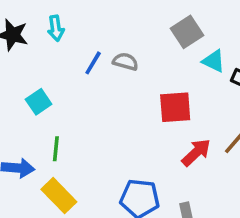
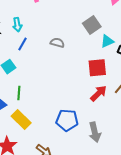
cyan triangle: (214, 61) -> (107, 41), turned -48
blue line: (93, 63) -> (23, 44), moved
red square: (175, 107) -> (97, 68), moved

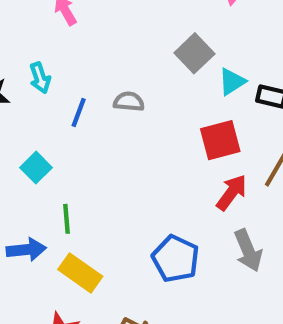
blue line: (23, 44) -> (79, 112), moved
blue pentagon: (67, 120) -> (176, 259), turned 30
gray arrow: (95, 132) -> (248, 251), moved

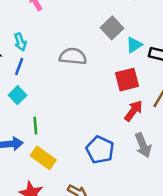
gray semicircle: (129, 102) -> (73, 56), size x1.5
blue line: (79, 112) -> (19, 67), moved

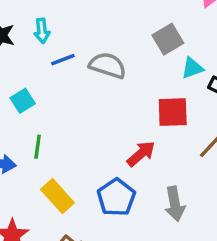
blue line: (19, 67) -> (63, 60), moved, turned 36
red arrow: (133, 111) -> (141, 154), moved
yellow rectangle: (43, 158) -> (57, 196), moved

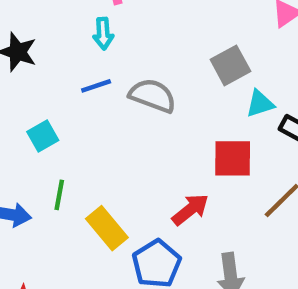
cyan arrow: (42, 31) -> (103, 34), moved
yellow rectangle: (57, 196) -> (107, 228), moved

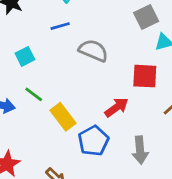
gray semicircle: (153, 96) -> (93, 51), moved
green line: (59, 195) -> (34, 94), turned -66

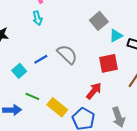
blue line: (60, 26) -> (41, 59), moved
gray semicircle: (93, 51) -> (67, 54), turned 35

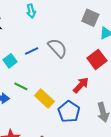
gray square: (99, 21) -> (90, 18), turned -30
red square: (109, 63) -> (97, 59), turned -30

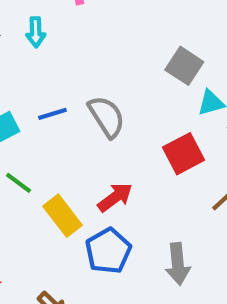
cyan arrow: (31, 11) -> (36, 32), moved
red arrow: (81, 85) -> (115, 197), moved

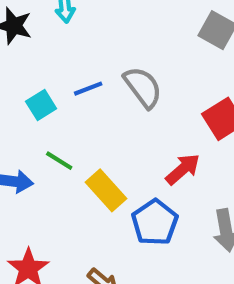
red arrow: (115, 197) -> (183, 169), moved

